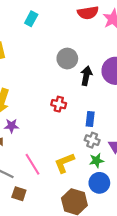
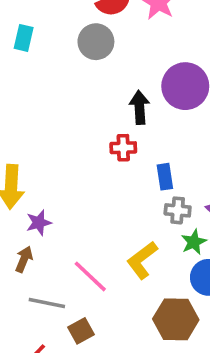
gray circle: (67, 59) -> (96, 42), moved
red cross: (59, 104) -> (123, 148), moved
brown square: (19, 194) -> (81, 331), turned -32

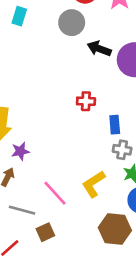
black arrow: (139, 107) -> (99, 49), moved, turned -70

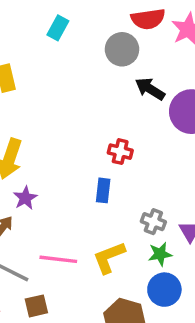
blue rectangle: (115, 125) -> (103, 190), moved
purple star: (20, 151) -> (25, 198), turned -30
pink line: (55, 193) -> (58, 259), turned -52

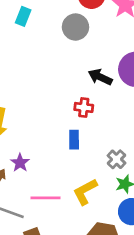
black arrow: (150, 89) -> (100, 77), moved
purple star: (25, 198) -> (20, 163), moved
gray cross: (153, 222) -> (117, 159), turned 30

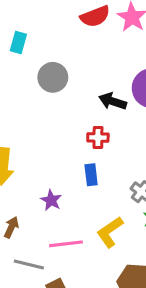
gray circle: (75, 27) -> (53, 77), moved
purple star: (20, 163) -> (51, 200), moved

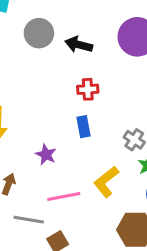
black arrow: (113, 101) -> (79, 45), moved

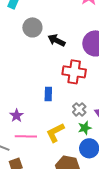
red cross: (88, 89) -> (74, 72), moved, size x1.6
purple star: (46, 155) -> (17, 116), moved

